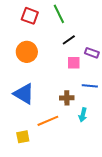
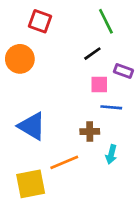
green line: (59, 14) -> (106, 21), moved
orange circle: (27, 52) -> (20, 59), moved
blue line: (90, 86) -> (111, 107), moved
yellow square: (23, 137) -> (31, 184), size x1.6

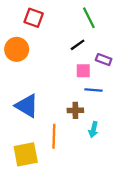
orange line: (64, 162) -> (54, 136), turned -65

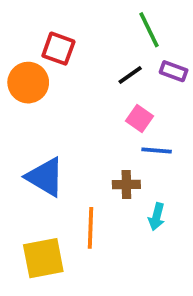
red square: (34, 18) -> (58, 49), moved
purple rectangle: (104, 60) -> (174, 71), moved
pink square: (83, 71) -> (140, 118), turned 35

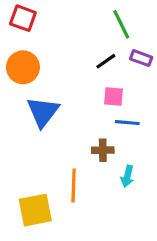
red square: (58, 49) -> (23, 18), moved
pink square: (140, 118) -> (114, 96), turned -30
blue triangle: (45, 177) -> (43, 112), moved, turned 36

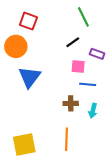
red square: (23, 18) -> (28, 21), moved
purple rectangle: (141, 58) -> (97, 54), moved
cyan arrow: (127, 176) -> (93, 111), moved
orange line: (74, 185) -> (66, 139), moved

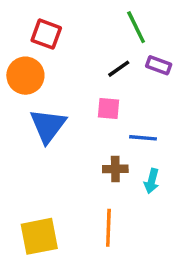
purple rectangle: (97, 54) -> (159, 65), moved
pink square: (78, 66) -> (108, 108), moved

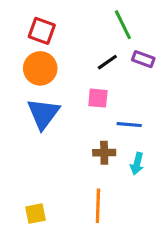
orange circle: (25, 76) -> (40, 68), moved
yellow square: (39, 236) -> (36, 214), size x0.6

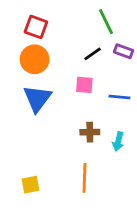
blue line: (129, 125) -> (119, 97), moved

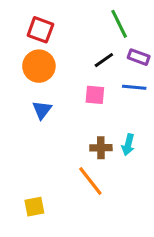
blue line: (119, 97) -> (134, 87), moved
blue triangle: (37, 98) -> (42, 110), size x0.6
cyan arrow: (118, 141) -> (128, 145), moved
orange line: (84, 178) -> (90, 181), moved, turned -40

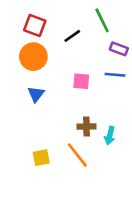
black line: (104, 60) -> (72, 36), moved
cyan arrow: (128, 145) -> (110, 136), moved
yellow square: (34, 207) -> (41, 158), moved

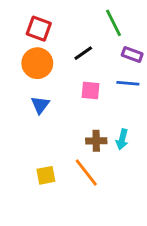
black line: (72, 36) -> (83, 53), moved
cyan arrow: (110, 136) -> (122, 139), moved

